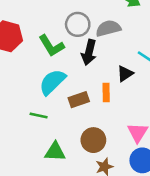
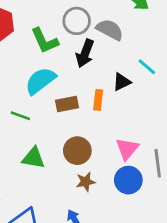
gray semicircle: (108, 28) -> (110, 30), turned 35

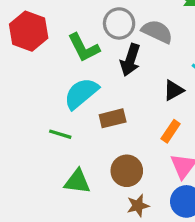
orange rectangle: (98, 100) -> (171, 131), moved, turned 30

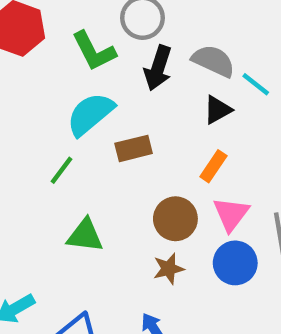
gray semicircle: (157, 32) -> (213, 61), moved
green line: (60, 134) -> (61, 170), turned -70
brown circle: (127, 171) -> (175, 219), moved

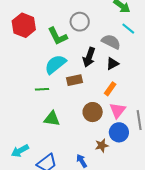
black arrow: (158, 68) -> (89, 57), moved
cyan line: (256, 84) -> (128, 29), moved
green line: (61, 170) -> (42, 89), turned 48
brown star: (169, 269) -> (102, 145), moved

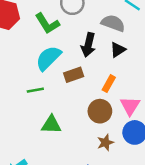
orange rectangle: (110, 89) -> (109, 84), moved
brown star: (102, 145) -> (105, 143), moved

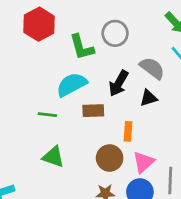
orange rectangle: (109, 84) -> (128, 131), turned -42

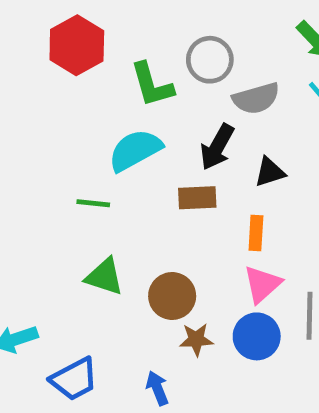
gray semicircle: (152, 68) -> (256, 98), moved, turned 128
brown rectangle: (93, 111) -> (197, 198), moved
orange rectangle: (128, 131) -> (256, 233), moved
brown circle: (110, 158) -> (172, 296), moved

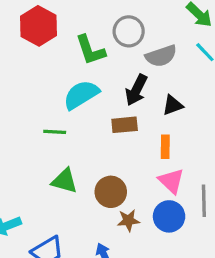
pink triangle: (262, 284) -> (171, 181), turned -32

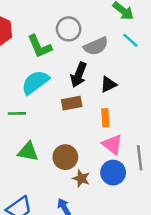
brown star: (128, 220) -> (81, 178), turned 30

